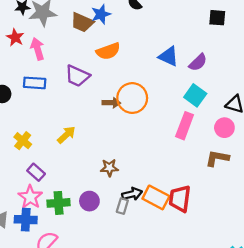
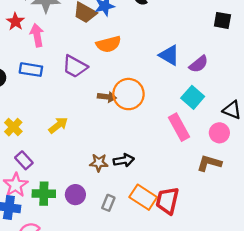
pink rectangle: (185, 126) -> (179, 127), turned -55
black arrow: (132, 194) -> (124, 160), moved

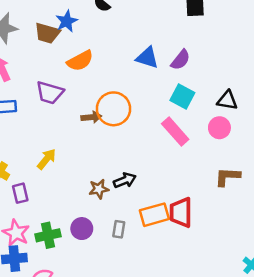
purple rectangle: (24, 160) -> (20, 193), moved, turned 42
brown L-shape: (209, 163) -> (227, 177), moved
orange rectangle: (143, 197) -> (154, 215), turned -36

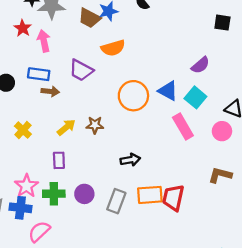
blue triangle: (147, 58) -> (168, 91), moved
brown arrow: (91, 117) -> (50, 91), moved
brown star: (99, 189) -> (95, 125), moved
purple rectangle: (20, 193) -> (59, 160), moved
gray rectangle: (119, 229) -> (116, 201), size x1.5

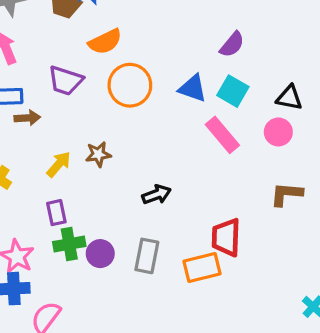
orange circle: (133, 96) -> (130, 85), moved
green cross: (54, 194) -> (69, 244), moved
orange rectangle: (150, 195) -> (202, 268), moved

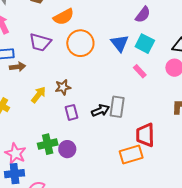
blue triangle: (193, 88) -> (120, 43), turned 36
pink rectangle: (222, 135) -> (140, 71), size x0.6
purple rectangle: (56, 213) -> (72, 112), moved
gray rectangle: (147, 256) -> (117, 107), moved

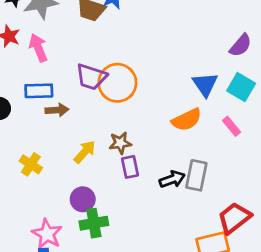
orange semicircle: (64, 17) -> (187, 120), moved
orange circle: (80, 43) -> (117, 83), moved
purple rectangle: (72, 112) -> (130, 167), moved
red trapezoid: (145, 135) -> (234, 218), turned 50
purple circle: (67, 149) -> (83, 199), moved

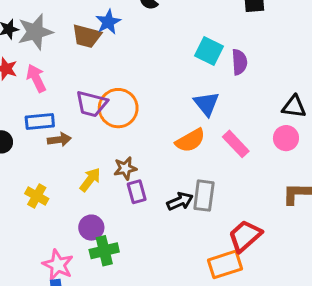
purple semicircle: (241, 45) -> (239, 62), turned -40
cyan square: (241, 87) -> (209, 51), moved
pink rectangle: (231, 126) -> (236, 144), size x1.4

